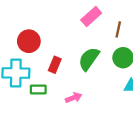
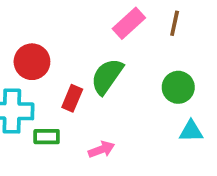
brown line: (118, 29) -> (175, 23), moved
green semicircle: (89, 59) -> (107, 76), moved

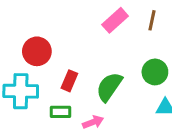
green semicircle: (107, 76) -> (109, 87), moved
green rectangle: (47, 137) -> (61, 112), moved

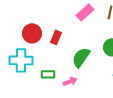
red rectangle: (69, 81) -> (56, 37), moved

